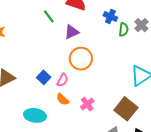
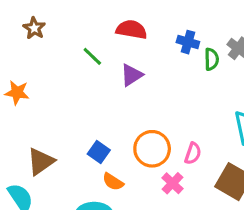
orange circle: (81, 59) -> (152, 149), moved
pink semicircle: (62, 80) -> (193, 153), moved
orange semicircle: (63, 99) -> (113, 182), moved

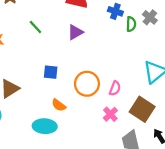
green line: (92, 56) -> (35, 27), moved
blue square: (99, 152) -> (51, 72), moved, turned -32
pink cross: (173, 183) -> (110, 114), moved

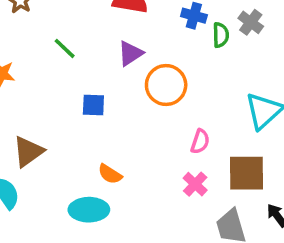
blue square: (51, 72) -> (93, 105), moved
orange circle: (87, 84) -> (166, 85), moved
brown square: (142, 109) -> (246, 173), turned -30

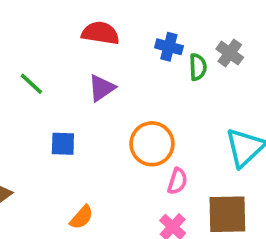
orange circle: (166, 85) -> (152, 144), moved
orange semicircle: (110, 174) -> (81, 217), turned -80

